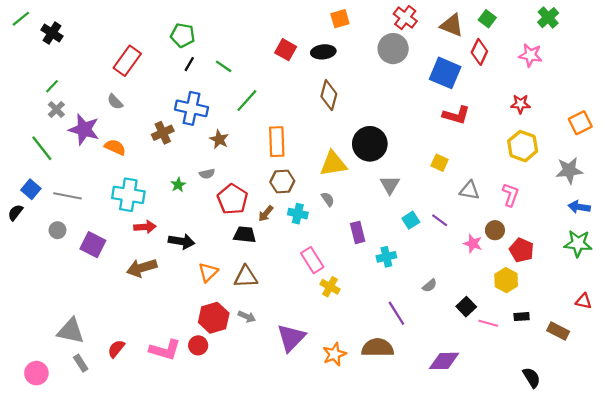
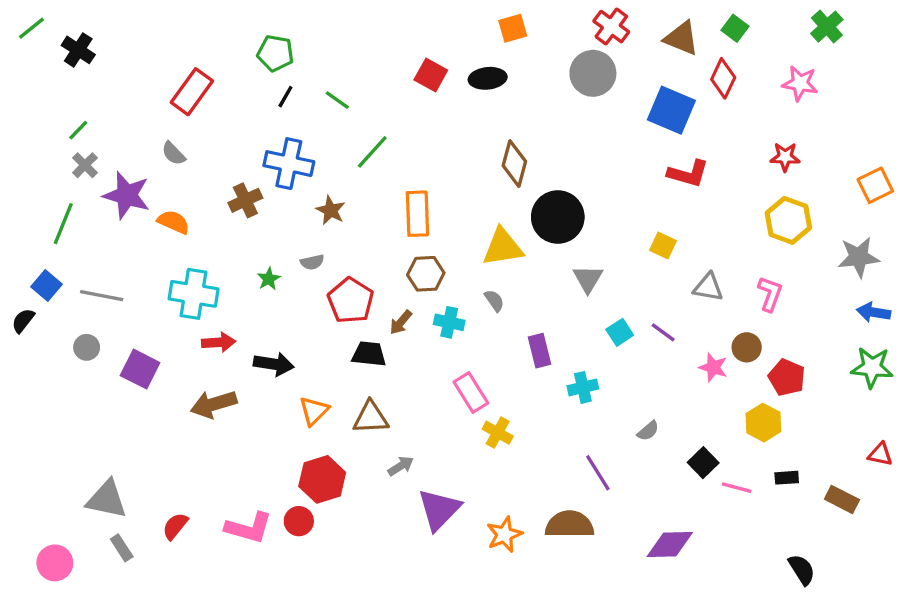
brown diamond: (329, 95) -> (514, 164), moved
green line: (42, 148) -> (63, 224), turned 60
gray arrow: (247, 317) -> (401, 466), moved, turned -56

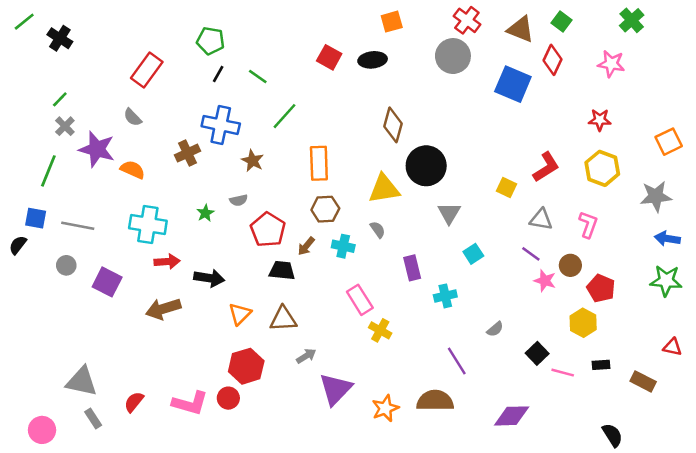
red L-shape: (688, 174) -> (546, 167), moved, turned -48
blue square: (46, 286) -> (36, 218), turned -30
purple line: (663, 332) -> (531, 254), moved

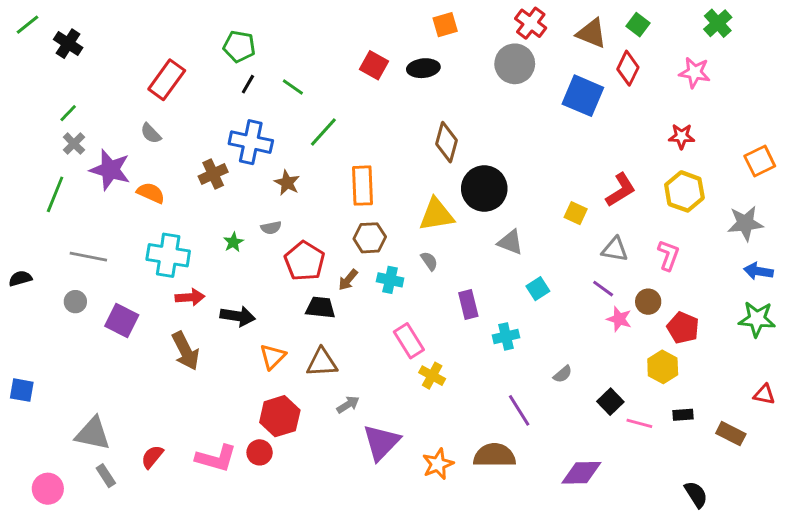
gray triangle: (449, 213) -> (510, 242), turned -40
blue square: (36, 218) -> (22, 390), moved
black semicircle: (18, 245) -> (20, 278), turned 36
brown arrow: (163, 309) -> (186, 351), turned -100

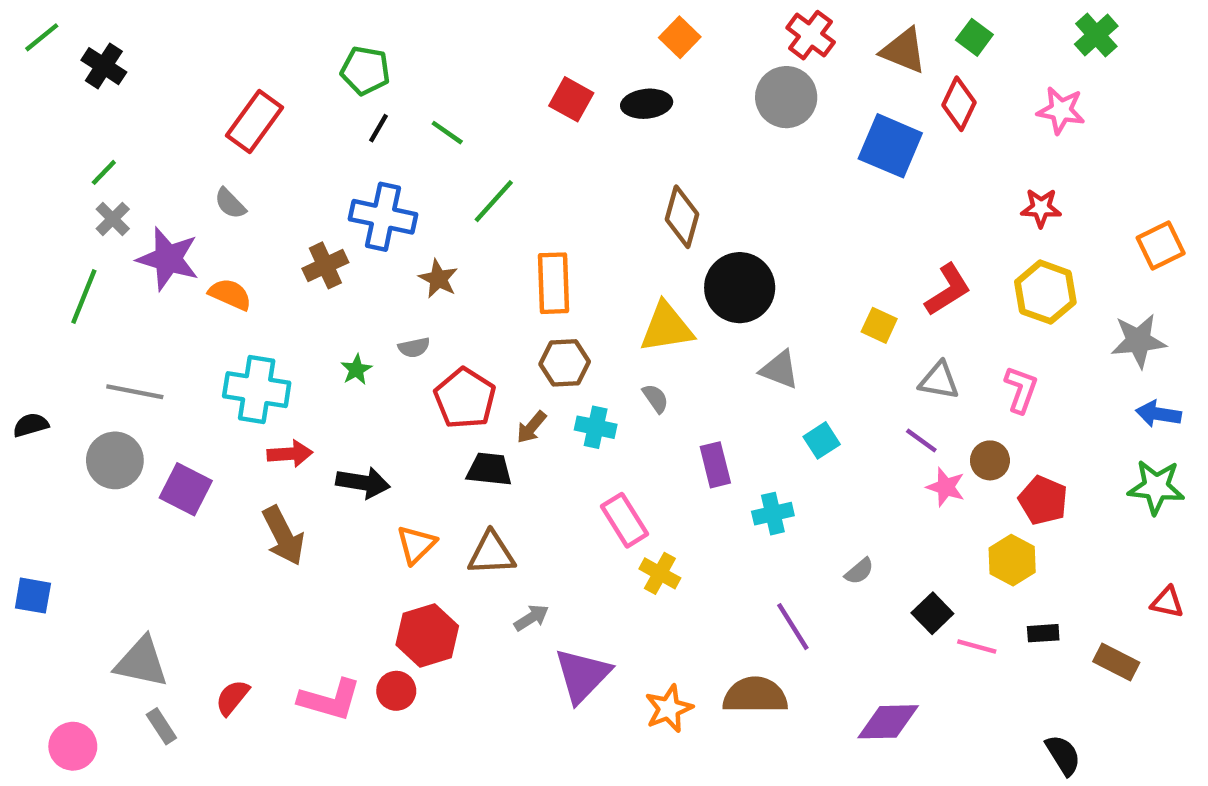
orange square: (445, 25) -> (680, 37), turned -30
gray circle: (75, 302) -> (115, 460), size x1.6

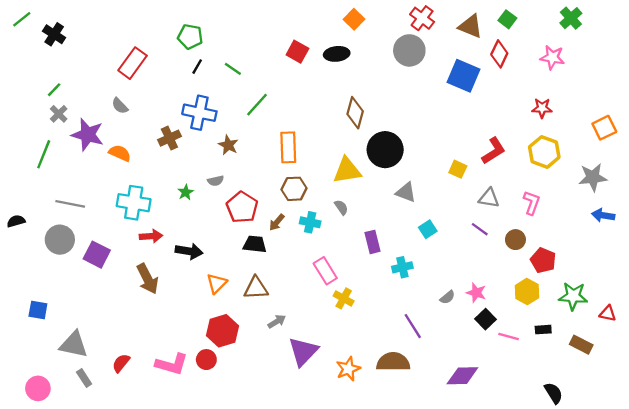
pink star: (946, 487) -> (476, 293), moved
green star: (1156, 487) -> (573, 296), moved
blue square: (33, 596) -> (38, 310), moved

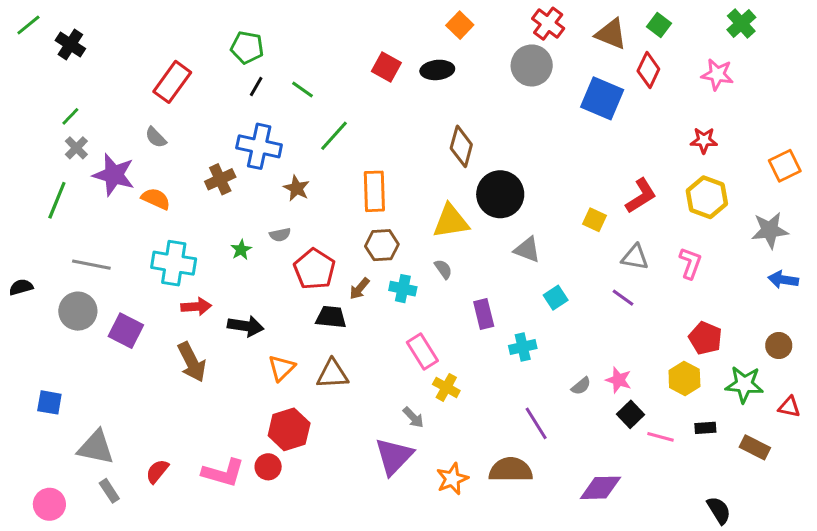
brown circle: (515, 240) -> (779, 346), moved
gray arrow: (277, 321) -> (413, 417), moved, turned 78

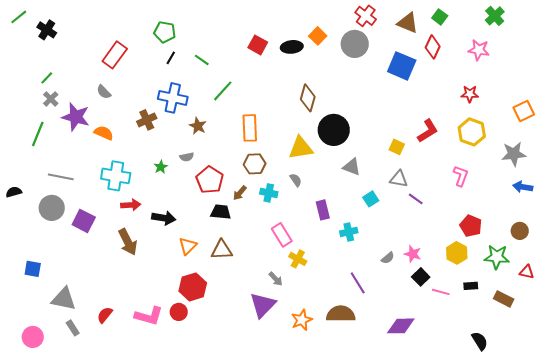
orange square: (460, 25) -> (318, 36), moved
gray triangle: (635, 257) -> (399, 179), moved

